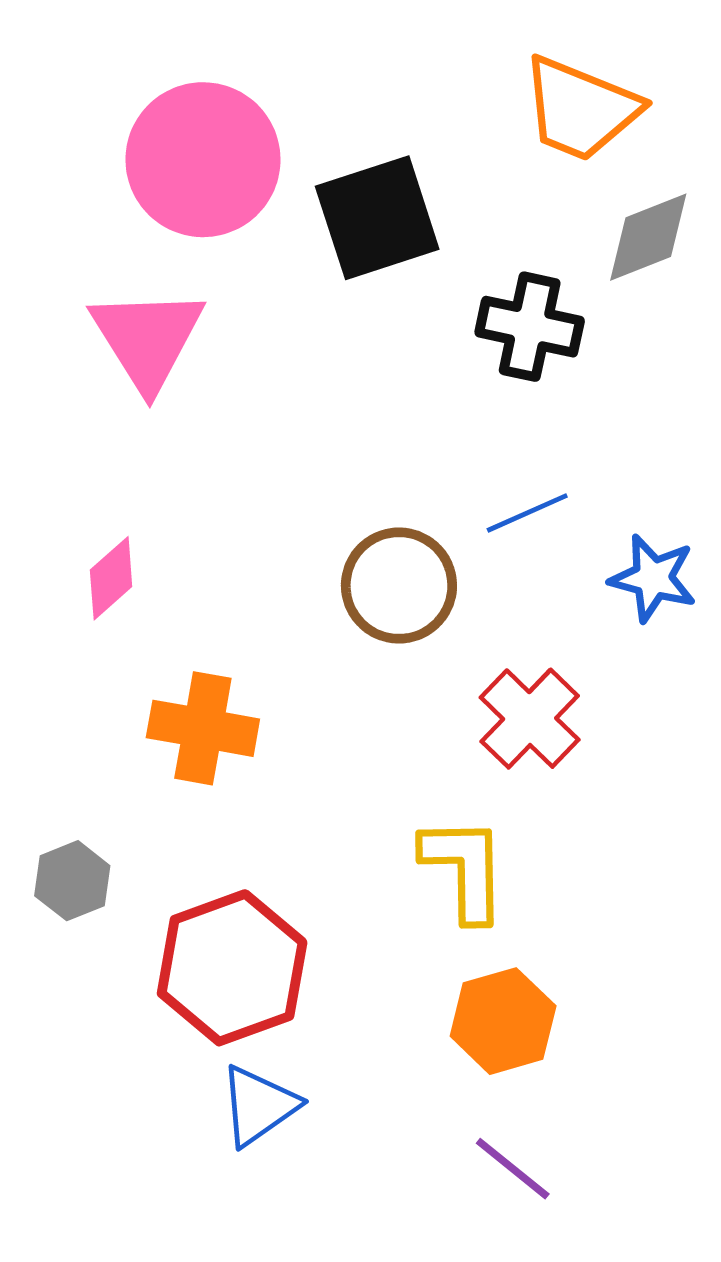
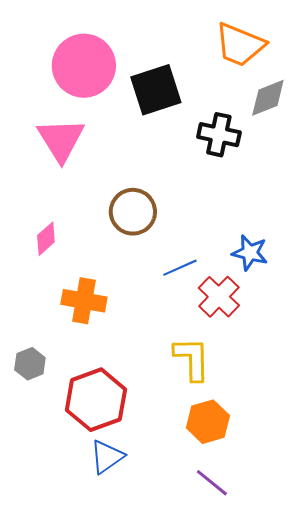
blue line: (527, 513) -> (180, 268), moved
blue star: (653, 578) -> (250, 253), moved
brown circle: (399, 586) -> (133, 212), moved

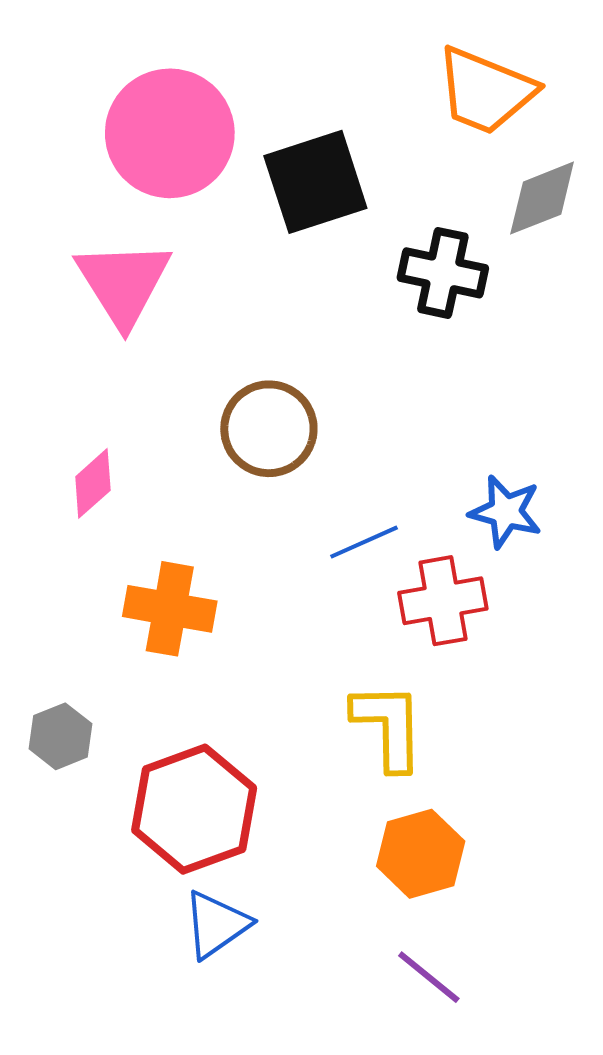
red cross: (219, 297) -> (443, 601), turned 36

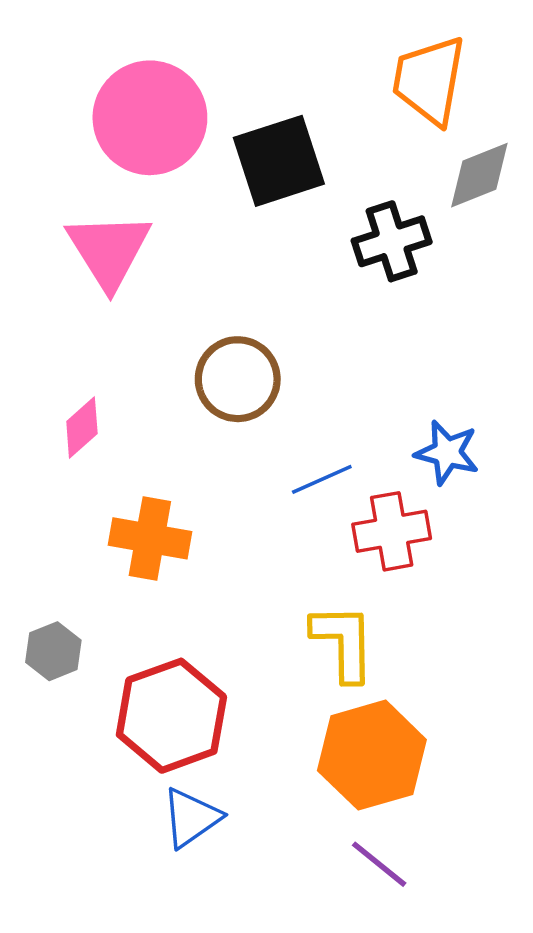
orange trapezoid: (485, 91) -> (429, 80), turned 78
black cross: (443, 273) -> (392, 241), turned -30
orange hexagon: (421, 854) -> (372, 755), size x1.4

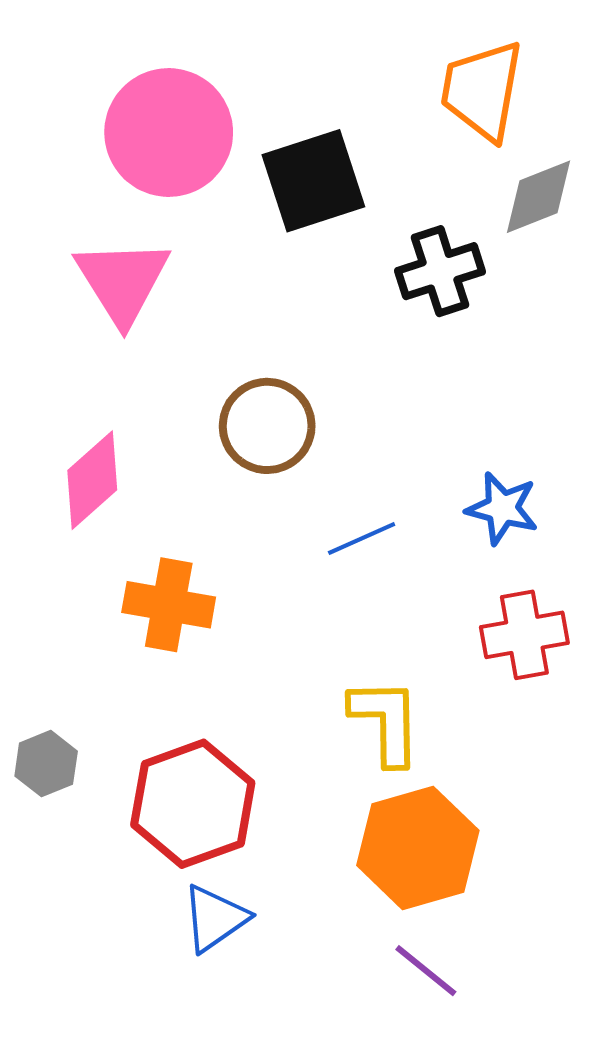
pink diamond: (82, 427) -> (92, 480), size x1.4
red cross: (392, 531) -> (524, 635), moved
gray hexagon: (53, 651) -> (46, 764), moved

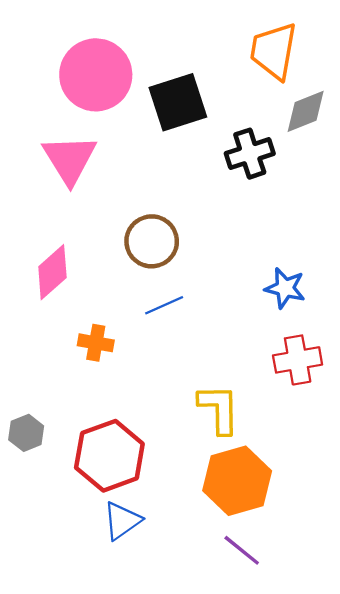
blue line: (362, 538) -> (164, 305), moved
orange cross: (169, 605) -> (96, 343), size x0.7

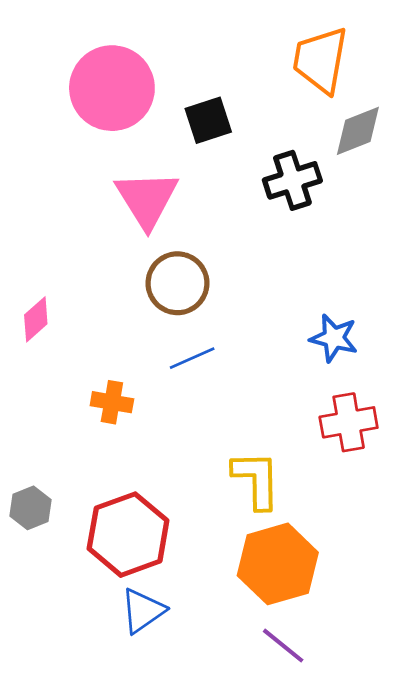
black square: (178, 102) -> (208, 120), size x0.7
pink triangle: (70, 159) -> (147, 199), moved
pink diamond: (52, 272) -> (36, 319), moved, size x0.7

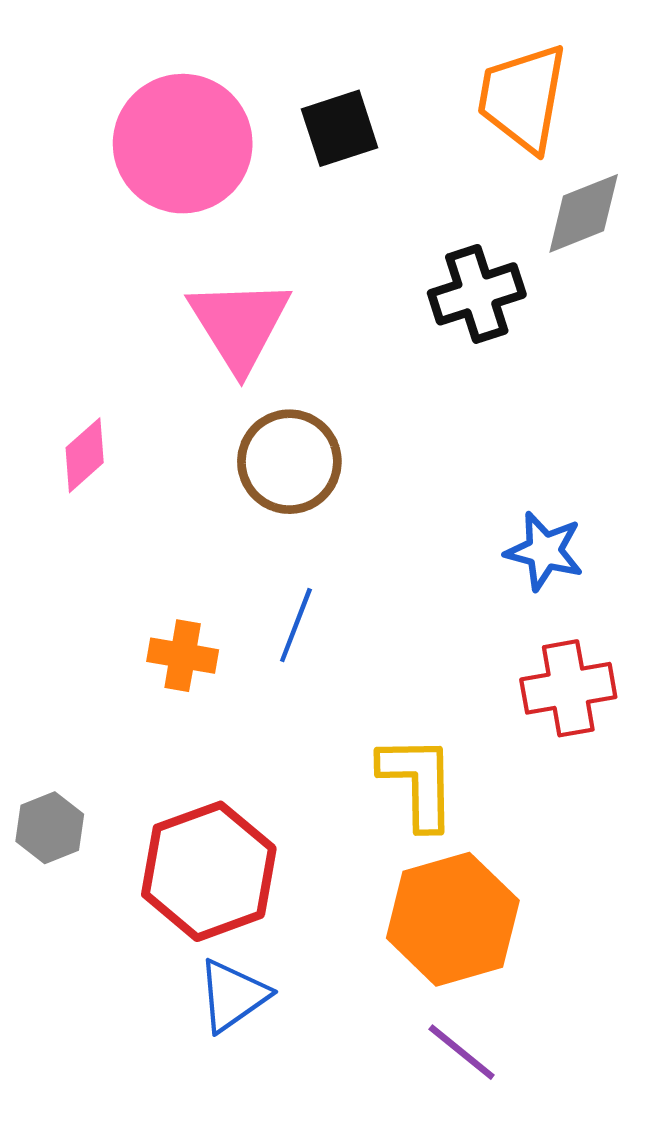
black square: (208, 120) -> (340, 128), moved
pink diamond: (36, 319) -> (85, 455), moved
blue line: (192, 358) -> (296, 625), moved, turned -45

